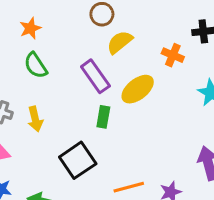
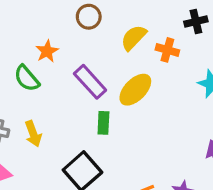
orange star: (30, 28) -> (47, 51), moved
yellow semicircle: (120, 42) -> (134, 38), moved

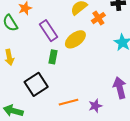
orange cross: (167, 50) -> (98, 18), turned 32

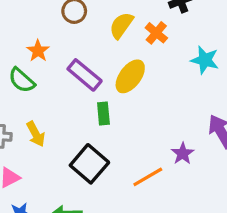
purple star: (95, 106) -> (183, 154), moved

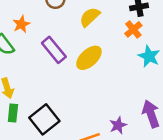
orange cross: (156, 33) -> (133, 29), moved
green rectangle: (103, 114) -> (13, 113), moved

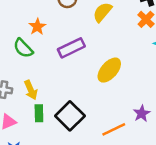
purple rectangle: (54, 50) -> (71, 48), turned -70
yellow ellipse: (89, 58) -> (109, 70), moved

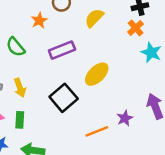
orange star: (37, 27) -> (39, 20), moved
green rectangle: (39, 113) -> (20, 120), moved
black square: (70, 116) -> (64, 98), moved

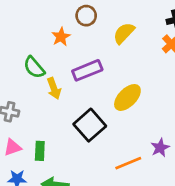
yellow arrow: (20, 88) -> (54, 88), moved

